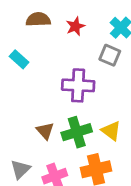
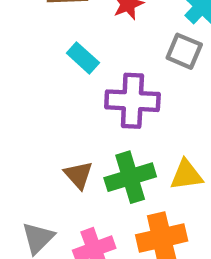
cyan rectangle: (19, 59) -> (83, 58), moved
yellow triangle: (111, 131) -> (186, 175), turned -45

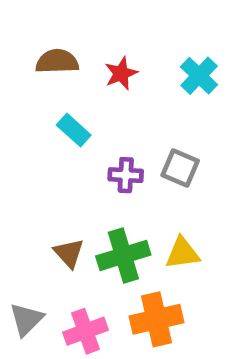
gray square: (184, 51) -> (180, 168), moved
purple cross: (132, 101) -> (126, 175), size x0.6

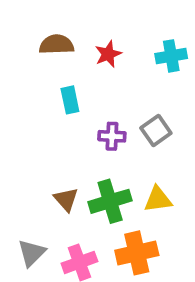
cyan cross: (199, 76) -> (171, 56), turned 36
cyan rectangle: (74, 130) -> (70, 100), turned 36
gray square: (180, 168) -> (156, 131), turned 32

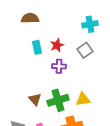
red star: (108, 54) -> (57, 45), moved
gray square: (156, 131) -> (85, 50), moved

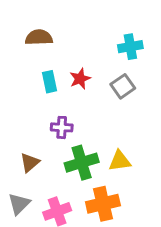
purple cross: (59, 66) -> (62, 127), moved
brown triangle: (35, 99) -> (30, 163), moved, turned 32

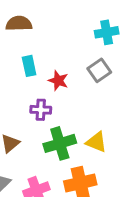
red star: (80, 79) -> (58, 81), moved, turned -30
yellow triangle: (120, 161) -> (96, 142), turned 30

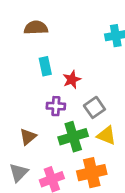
gray square: (99, 70) -> (94, 107), moved
red star: (58, 81) -> (72, 80), turned 30

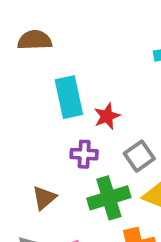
brown semicircle: (36, 28) -> (35, 40), moved
cyan rectangle: (45, 66) -> (69, 97), size x1.5

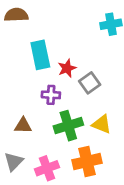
gray square: (139, 156) -> (90, 83), moved
brown triangle: (44, 198) -> (23, 126), turned 42

